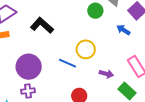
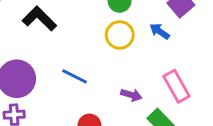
yellow circle: (86, 49) -> (120, 35), moved

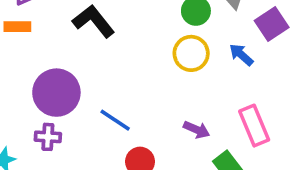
blue line: (75, 76) -> (115, 120), moved

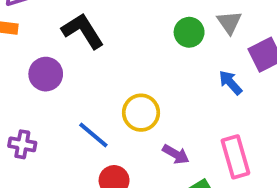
yellow circle: (191, 53) -> (141, 113), moved
purple circle: (56, 93) -> (46, 74), moved, size x0.7

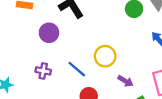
purple cross: (22, 144) -> (43, 71), moved

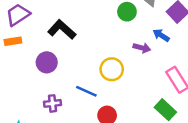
purple arrow: (125, 81) -> (142, 48), moved

